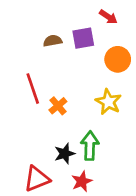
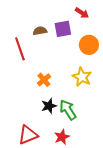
red line: (33, 89) -> (20, 49), moved
green arrow: (90, 146) -> (68, 110), turned -35
black star: (65, 154) -> (49, 106), moved

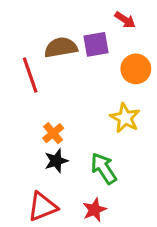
brown semicircle: (40, 31) -> (61, 47), size x1.5
orange cross: (44, 80) -> (53, 133), moved
black star: (49, 106) -> (56, 161), moved

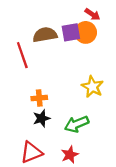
orange circle: (136, 69) -> (86, 32), moved
orange cross: (53, 133) -> (39, 98), turned 35
green arrow: (104, 168) -> (77, 124), turned -80

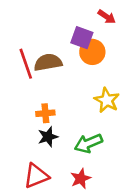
purple square: (71, 32) -> (82, 38), turned 30
orange circle: (86, 32) -> (92, 52), moved
brown semicircle: (45, 35) -> (48, 62), moved

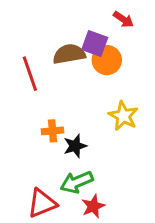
brown semicircle: (48, 62) -> (69, 54), moved
black star: (48, 137) -> (75, 146), moved
green arrow: (88, 143) -> (77, 182), moved

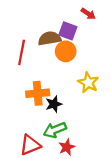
orange circle: (107, 60) -> (66, 51), moved
red line: (30, 74) -> (22, 52), turned 30
orange cross: (53, 131) -> (38, 93), size x1.5

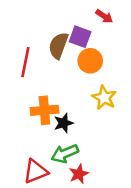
brown semicircle: (50, 38) -> (58, 46), turned -60
orange circle: (66, 51) -> (90, 61), moved

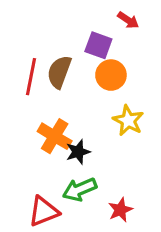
brown semicircle: (58, 46) -> (59, 72), moved
orange cross: (44, 110) -> (55, 136), turned 36
red star: (79, 174) -> (120, 210), moved

